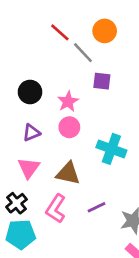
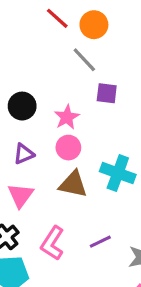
orange circle: (105, 31) -> (94, 25), moved
red line: (60, 32) -> (57, 18), moved
brown triangle: (68, 173) -> (73, 184), moved

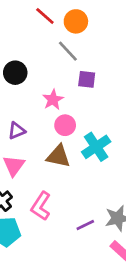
black circle: (22, 106) -> (15, 73), moved
pink circle: (68, 148) -> (65, 125), moved
cyan cross: (118, 173) -> (96, 147), turned 36
purple line: (100, 242) -> (85, 225), moved

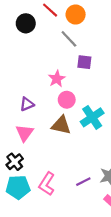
black circle: (15, 73) -> (26, 23), moved
pink L-shape: (41, 206) -> (47, 184), moved

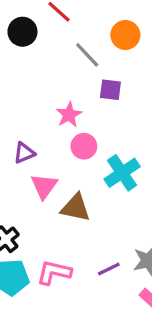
orange circle: (76, 14) -> (125, 35), moved
brown triangle: (61, 125) -> (76, 208), moved
pink triangle: (25, 133) -> (44, 186), moved
pink L-shape: (47, 184) -> (54, 272), turned 70

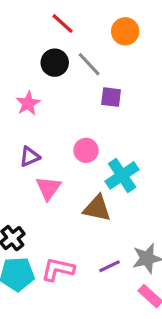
black circle: (22, 32) -> (55, 63), moved
orange circle: (125, 35) -> (125, 31), moved
pink star: (69, 115) -> (28, 103), moved
brown triangle: (76, 208) -> (97, 208), moved

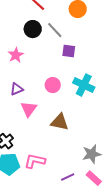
cyan cross: (122, 175) -> (84, 85), moved, turned -30
purple line: (110, 266) -> (68, 177), moved

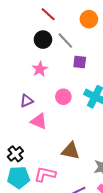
pink star: (16, 55) -> (40, 69), moved
pink triangle: (29, 109) -> (39, 121), turned -42
brown triangle: (60, 122) -> (71, 151), moved

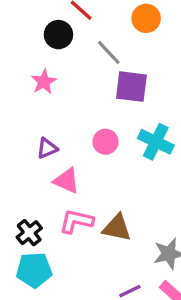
black circle: (43, 40) -> (58, 35), moved
purple square: (80, 62) -> (131, 87), size x1.5
pink star: (40, 69) -> (44, 82), moved
pink L-shape: (45, 174) -> (76, 221), moved

